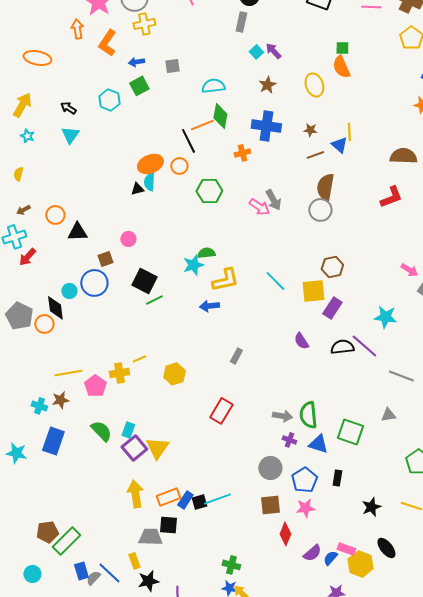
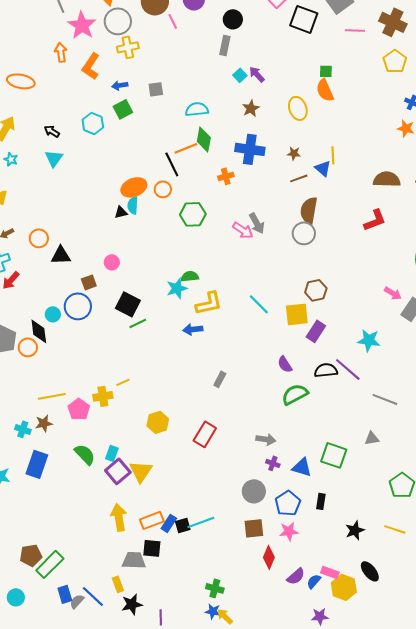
yellow hexagon: (174, 374) -> (158, 422), moved
green semicircle: (308, 415) -> (295, 394), moved, turned 68

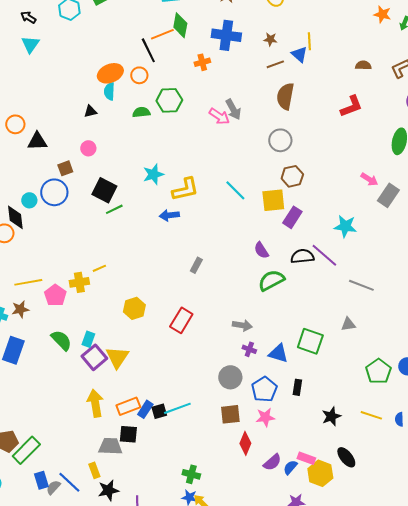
brown semicircle: (387, 179) -> (363, 65), size x0.6
black triangle: (121, 212) -> (90, 111), moved
gray circle: (304, 233) -> (280, 140), moved
green semicircle: (190, 276) -> (141, 112), moved

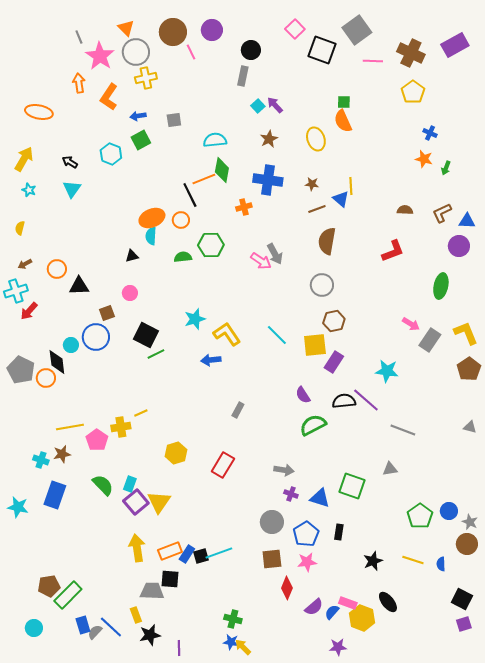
yellow L-shape: (185, 189) -> (227, 334), turned -112

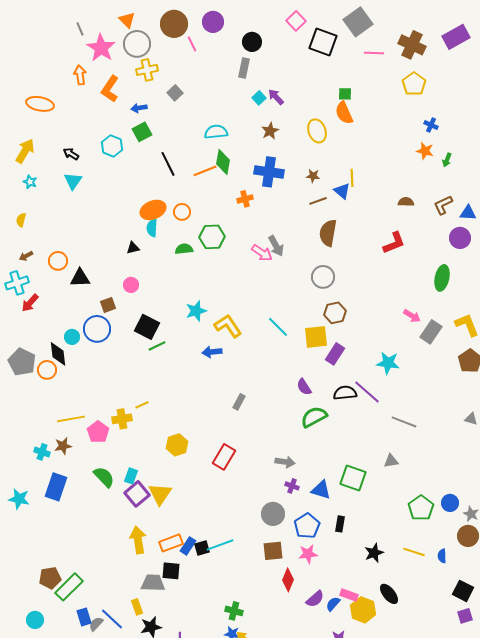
gray square: (174, 120) -> (175, 93), moved, turned -35
black line: (190, 195) -> (168, 164), moved

